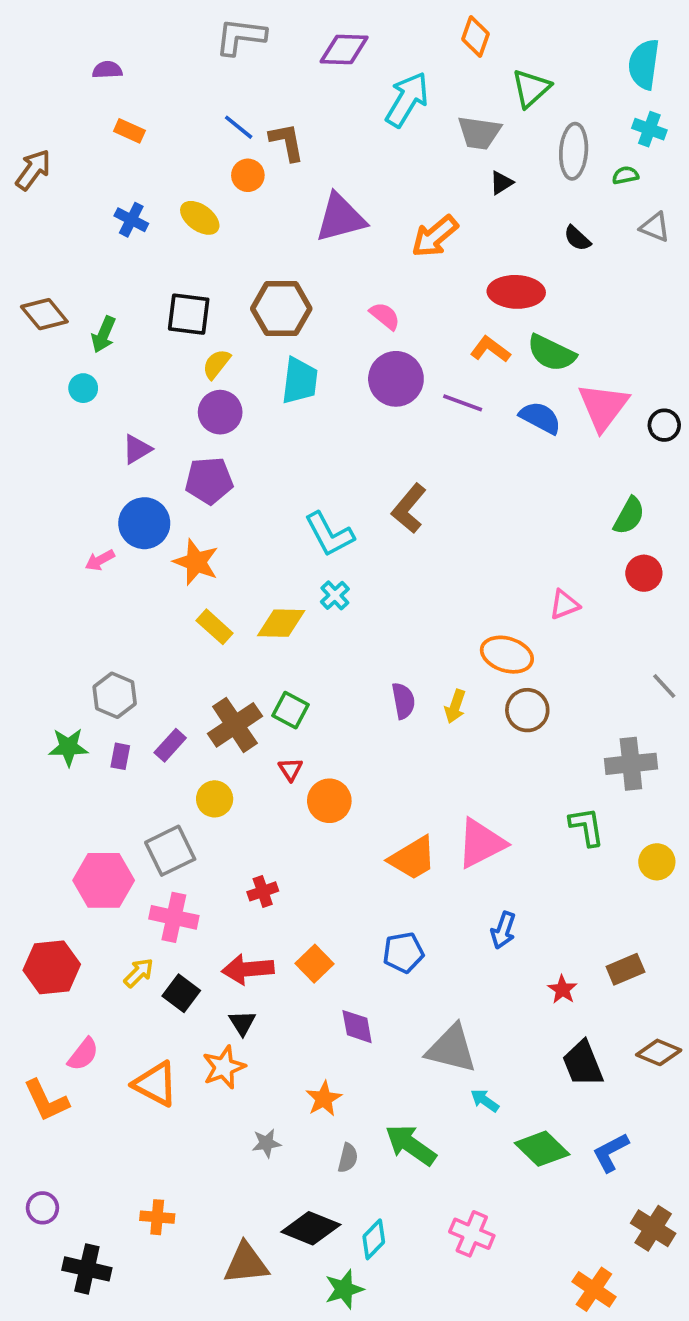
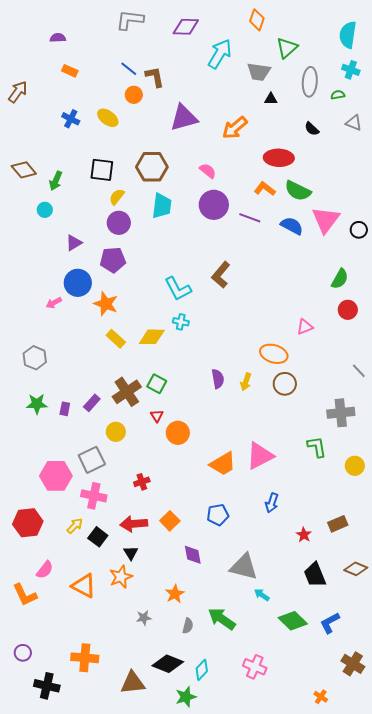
black triangle: (501, 183) -> (271, 99), turned 32
cyan cross: (335, 595) -> (181, 322), turned -35
gray hexagon: (115, 695) -> (35, 358), moved
orange cross: (157, 1217) -> (85, 658), size x1.5
orange cross: (594, 1289) -> (321, 697), size x0.6

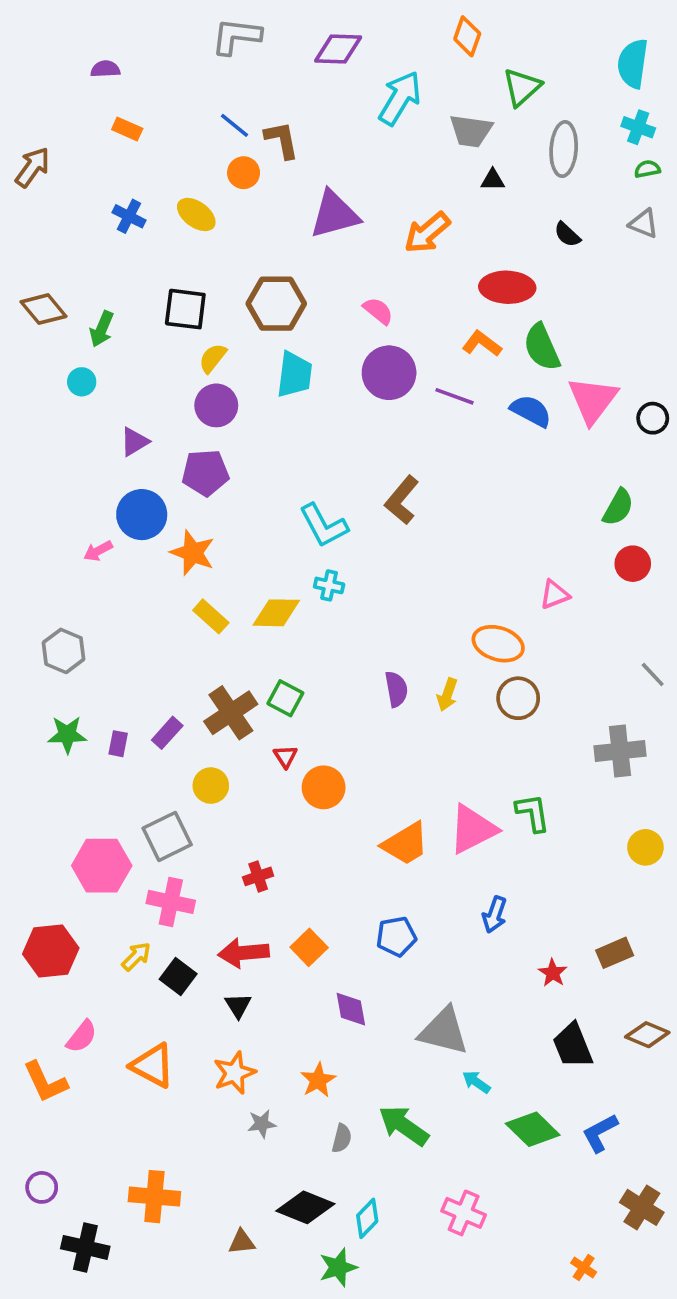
green semicircle: (338, 95) -> (647, 169), moved
green semicircle: (298, 191) -> (542, 347), turned 40
green L-shape: (317, 447) -> (533, 813), moved
orange star: (121, 577) -> (234, 1073), moved
brown triangle: (133, 683) -> (242, 1242), size x0.6

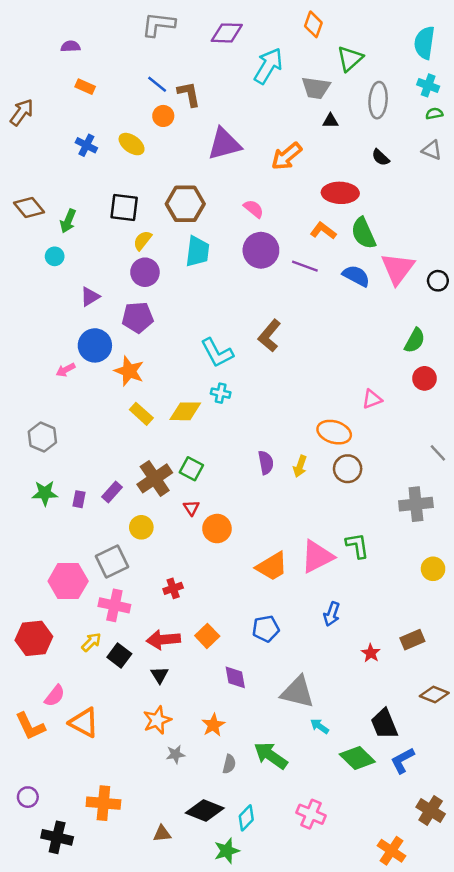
black trapezoid: (573, 1046) -> (384, 724), moved
orange triangle: (153, 1066) -> (84, 723), moved
orange cross: (584, 1267) -> (392, 851), size x1.6

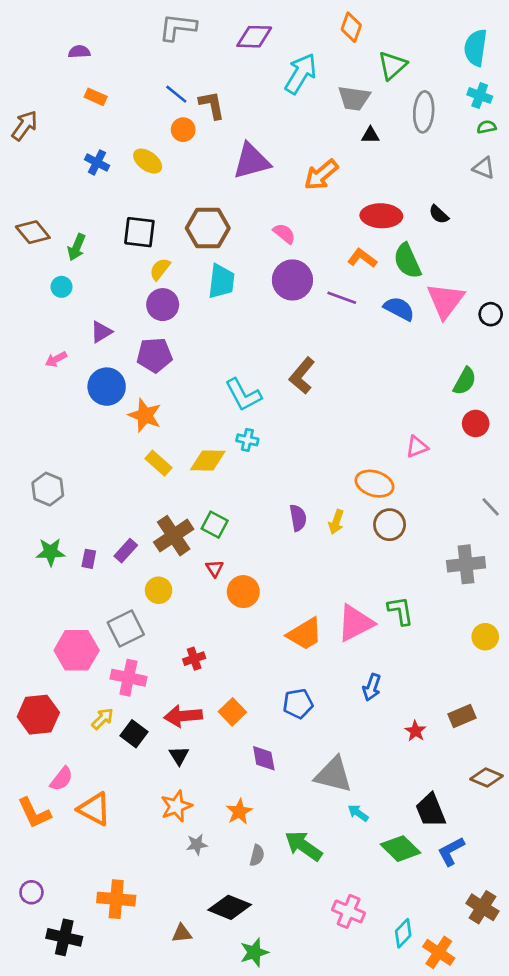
black semicircle: (381, 157) -> (439, 214), moved
pink arrow: (66, 370) -> (56, 359), moved
cyan diamond: (246, 818) -> (403, 933), moved

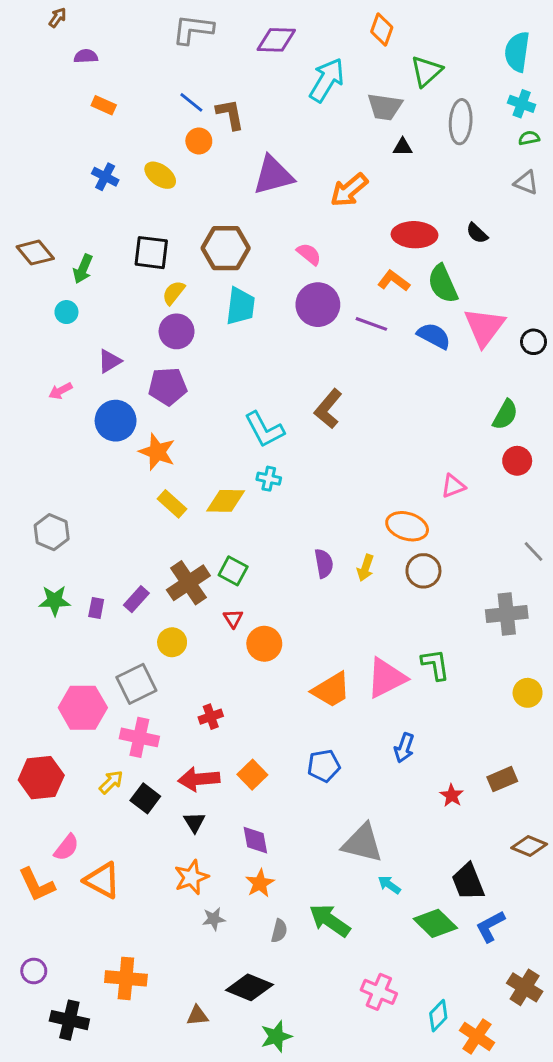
brown arrow: (25, 126) -> (58, 18), moved, size x0.6
purple diamond: (264, 758) -> (255, 840), moved

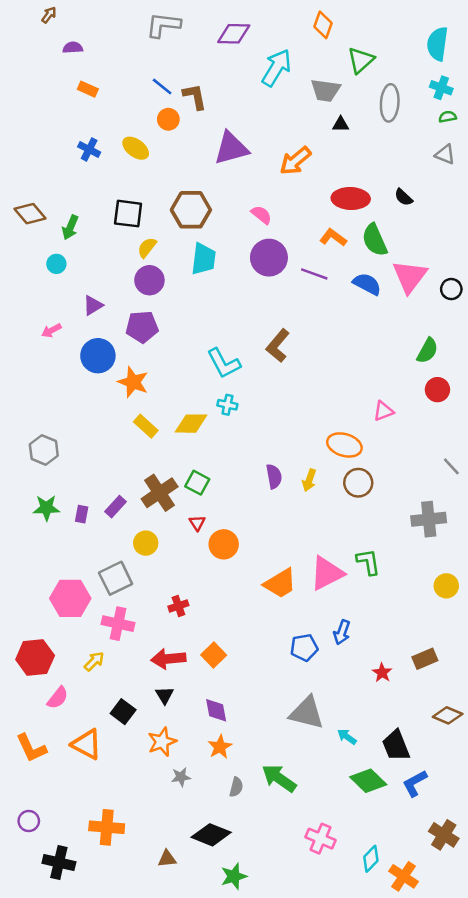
blue pentagon: (324, 766) -> (304, 647), moved
black square: (145, 798) -> (123, 712), moved
pink semicircle: (66, 848) -> (58, 698), moved
cyan arrow: (389, 885) -> (347, 737), moved

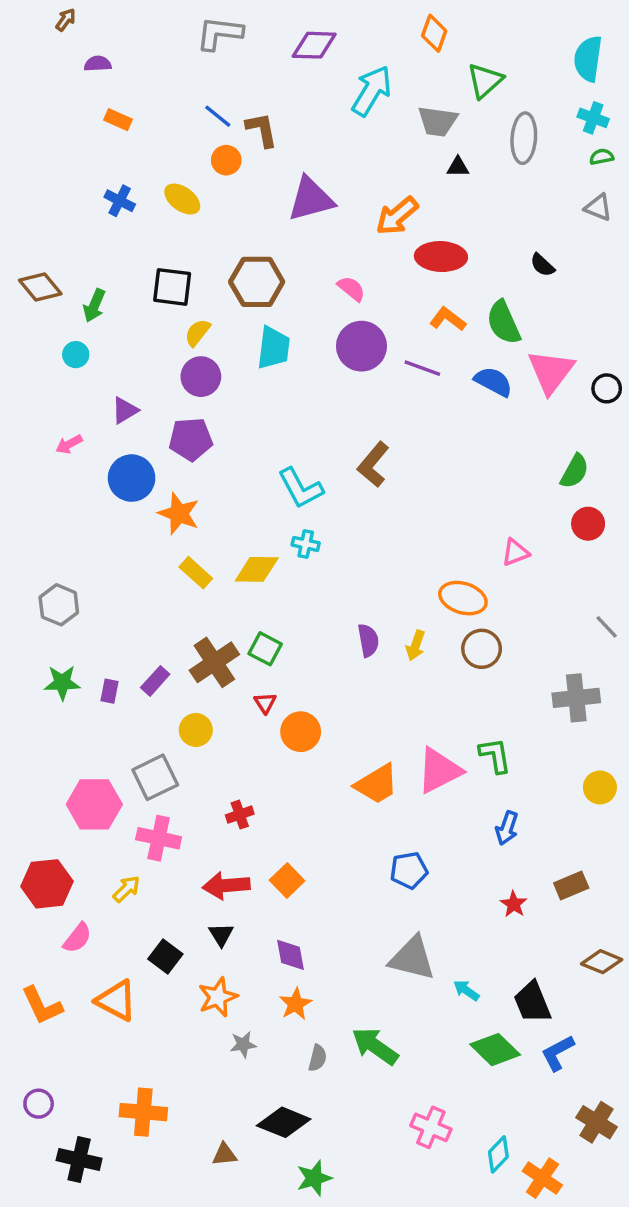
red ellipse: (351, 198) -> (441, 257), moved
blue arrow: (342, 632) -> (507, 828), moved

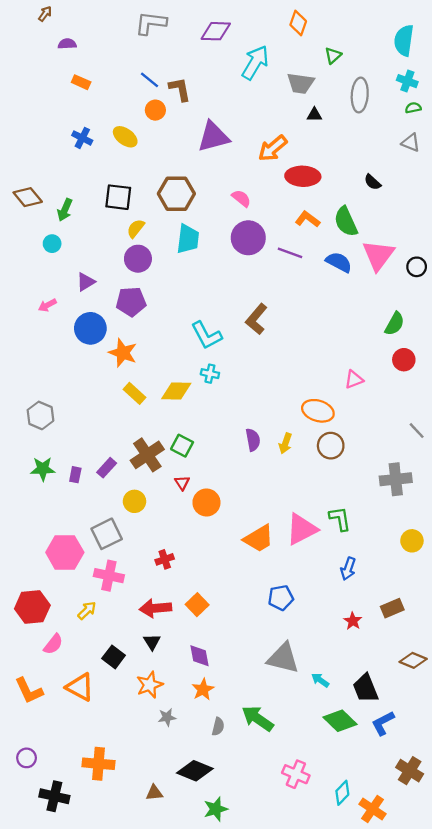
green triangle: (485, 81) -> (333, 56), size x0.7

